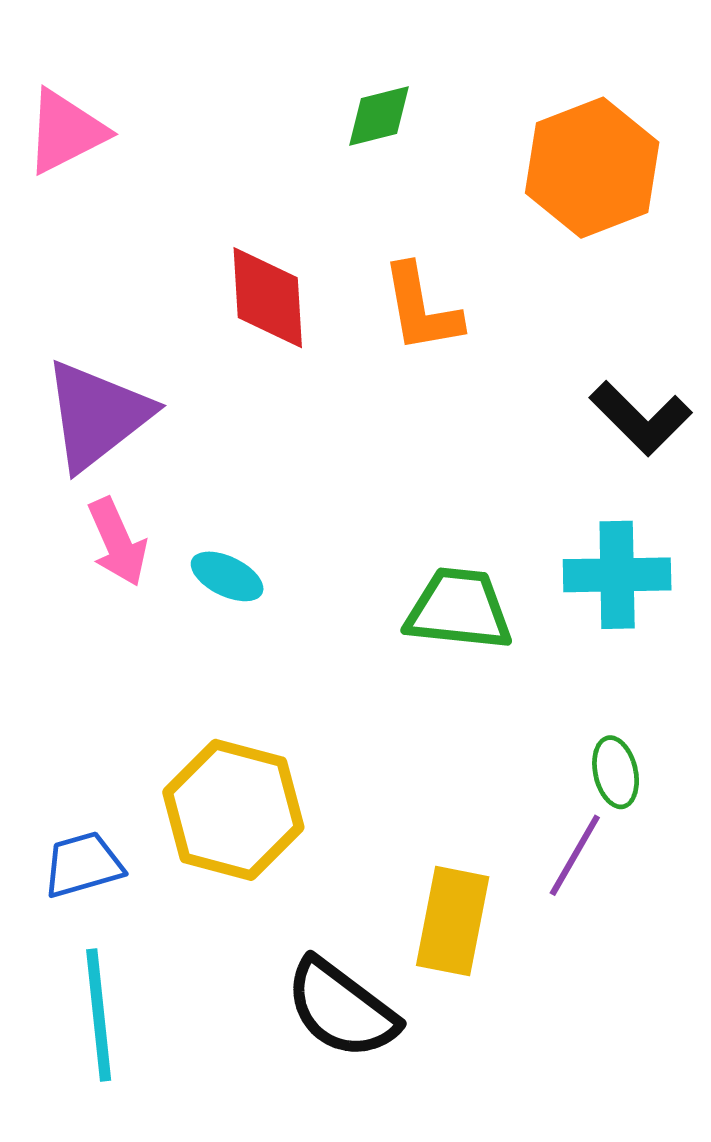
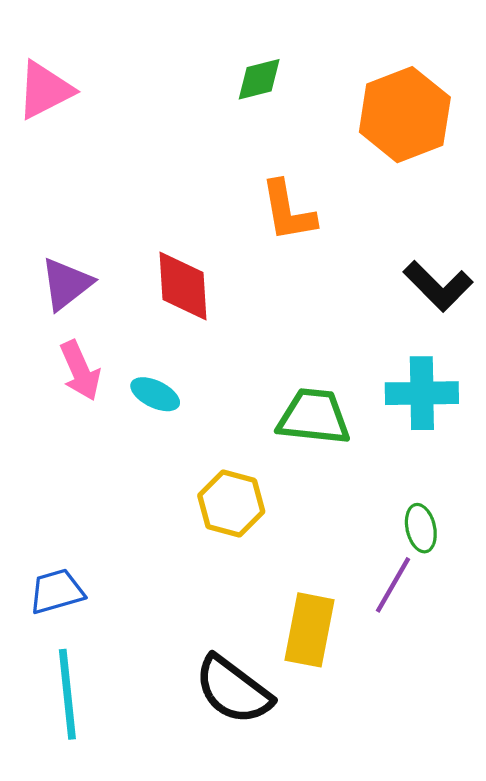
red diamond: (268, 298) -> (183, 286), moved
purple triangle: (97, 415) -> (66, 284), size x0.7
yellow hexagon: (233, 810) -> (231, 503), moved, size x0.7

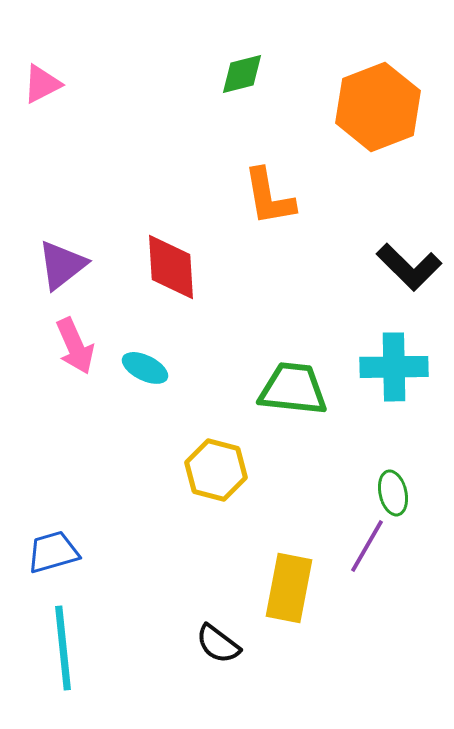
pink triangle: (45, 90) -> (42, 84), size x0.7
black semicircle: (233, 690) -> (218, 644), size x0.6

